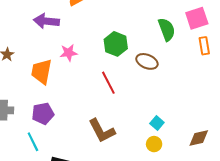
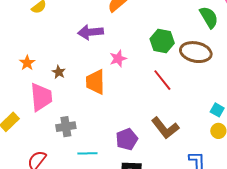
brown ellipse: (147, 61) -> (196, 52), size x1.4
purple pentagon: (43, 114) -> (127, 139), moved
cyan line: (33, 142) -> (87, 153), moved, turned -54

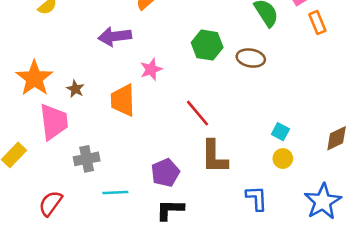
brown ellipse: (196, 52) -> (251, 58), size x0.7
orange star: (27, 63) -> (34, 78), size x1.8
red line: (162, 80) -> (198, 113), moved
brown L-shape: (165, 128) -> (214, 157), turned 40

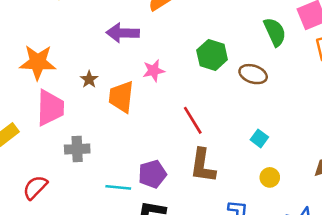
orange star: (34, 78) -> (38, 62), turned 30
brown star: (75, 89) -> (89, 79), moved
cyan square: (280, 132) -> (259, 138), moved
cyan line: (115, 193) -> (118, 187), moved

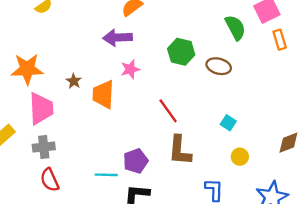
purple arrow: (123, 33) -> (118, 38), moved
gray cross: (77, 149) -> (44, 147), moved
red semicircle: (35, 187) -> (50, 180), moved, turned -65

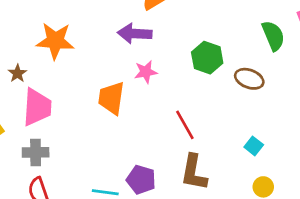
orange star: (27, 69) -> (55, 41), moved
brown star: (74, 81) -> (18, 73), moved
purple pentagon: (136, 161) -> (141, 180), turned 30

